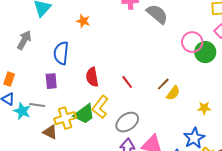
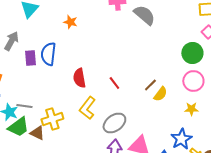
pink circle: (192, 42) -> (193, 81), moved
purple rectangle: (51, 81) -> (30, 58), moved
green trapezoid: (84, 114) -> (18, 127), moved

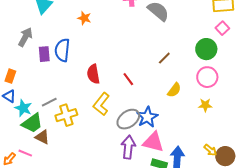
brown line: (150, 85) -> (164, 58), moved
gray line: (24, 106) -> (49, 102), moved, turned -35
brown triangle: (37, 133) -> (42, 137), moved
blue star: (181, 139) -> (147, 117), moved

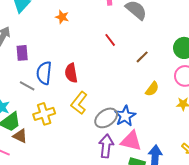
blue semicircle: (62, 50) -> (44, 73), moved
red line: (128, 79) -> (110, 40), moved
gray line: (49, 102) -> (27, 86), moved, turned 56

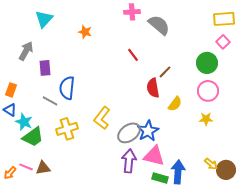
red semicircle: (71, 73) -> (153, 88), moved
brown triangle: (20, 136) -> (43, 168), moved, turned -35

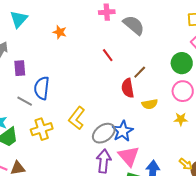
yellow semicircle: (175, 104) -> (150, 104), turned 42
pink triangle: (154, 156) -> (129, 156), turned 35

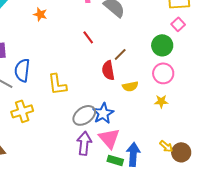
yellow L-shape: (77, 118) -> (57, 84), moved, turned -45

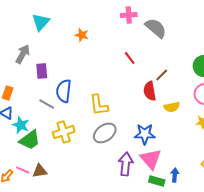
blue star: (103, 113) -> (145, 134), turned 30
gray ellipse: (84, 115) -> (105, 133), moved
blue arrow: (133, 154) -> (175, 175), size x0.6

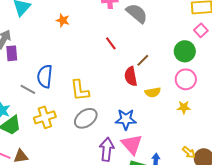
purple rectangle: (42, 71) -> (12, 53), moved

